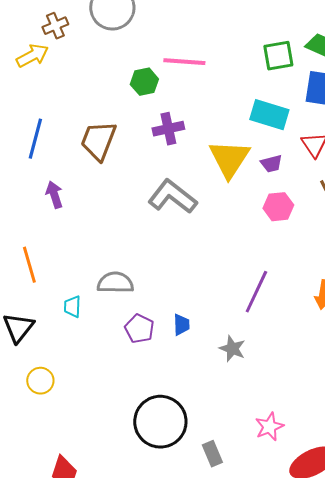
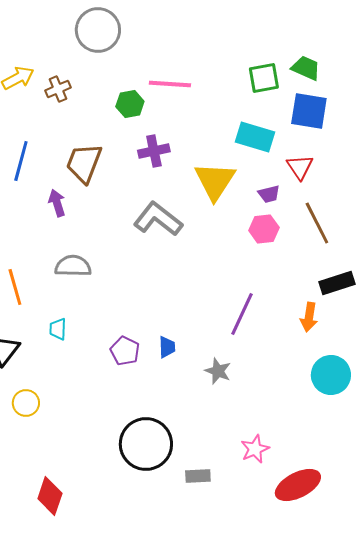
brown cross: (55, 26) -> (58, 89), moved
purple trapezoid: (271, 164) -> (269, 194), moved
purple arrow: (54, 195) -> (57, 203), moved
gray semicircle: (115, 283) -> (73, 266), moved
gray rectangle: (212, 454) -> (198, 476), turned -70

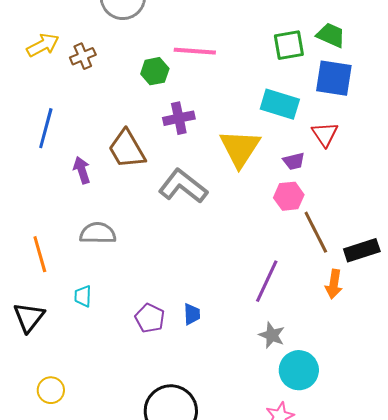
brown trapezoid: (84, 163) -> (127, 149), moved, turned -51
brown line: (317, 223) -> (316, 232), moved
gray star: (218, 371) -> (272, 335), moved
cyan circle: (331, 375) -> (299, 370), moved
yellow circle: (26, 403) -> (51, 390), moved

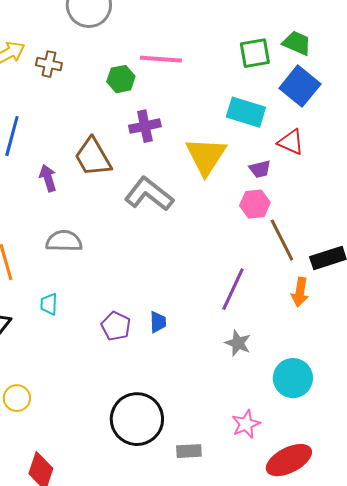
brown cross: (83, 56) -> (49, 64), turned 35
blue square: (334, 78) -> (300, 86), turned 30
red triangle: (325, 134) -> (291, 142), turned -32
cyan circle: (299, 370) -> (293, 378), moved

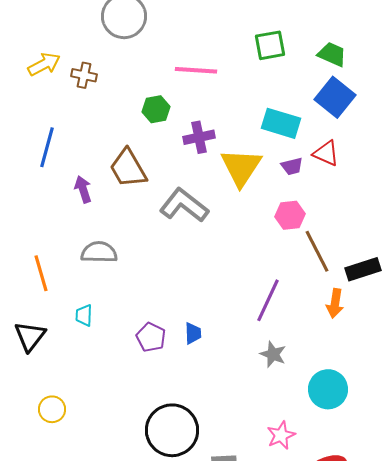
green square: (255, 53) -> (270, 45), moved
green hexagon: (121, 79) -> (156, 109), moved
purple cross: (145, 126) -> (199, 137), moved
purple trapezoid: (260, 169) -> (292, 166), moved

